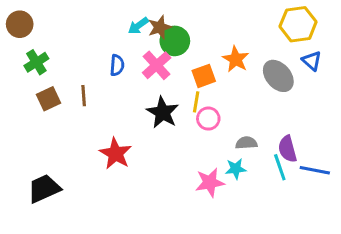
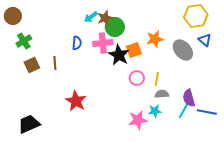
orange star: (236, 59) -> (155, 39), turned 30
pink cross: (157, 65) -> (103, 43), turned 36
yellow line: (196, 102) -> (157, 79), moved
black star: (163, 112) -> (119, 55), moved
cyan line: (280, 167) -> (184, 110), turned 48

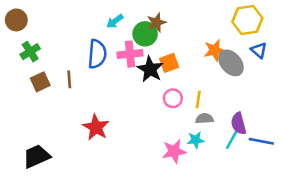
brown star: (105, 18) -> (156, 22), moved
orange star: (155, 39) -> (215, 50), moved
blue semicircle: (77, 43) -> (97, 54), size x1.6

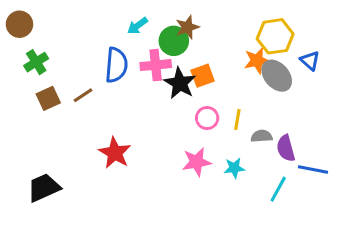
yellow hexagon: (247, 20) -> (275, 36), moved
brown line: (69, 79) -> (83, 95), turned 60
gray semicircle: (204, 118) -> (262, 136), moved
cyan line: (232, 139) -> (278, 189), moved
pink star: (174, 151) -> (197, 162), moved

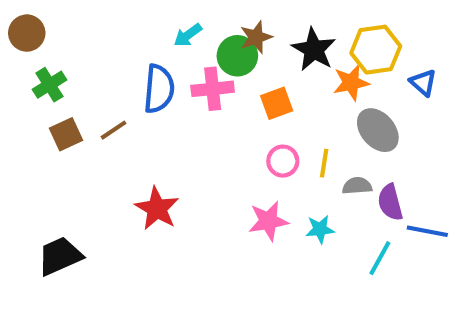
gray ellipse: (277, 76) -> (378, 130), moved
black star: (180, 83) -> (314, 50), moved

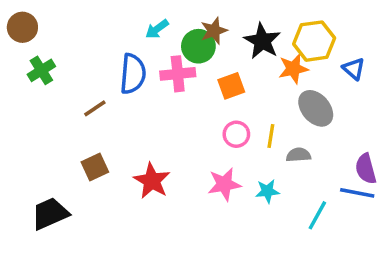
brown square: (66, 134) -> (95, 167), moved
purple semicircle: (390, 202) -> (366, 169), moved
red star: (157, 209) -> (152, 181), moved

